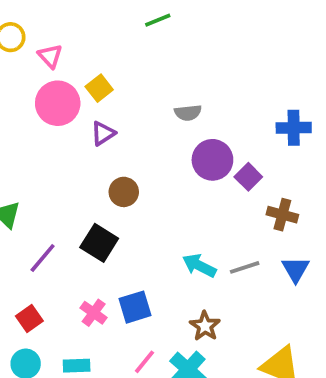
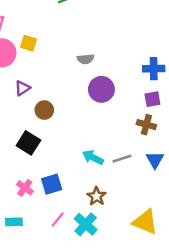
yellow square: (99, 88) -> (28, 43), turned -35
purple triangle: (103, 133) -> (22, 88), moved
purple square: (248, 177) -> (152, 99), moved, turned 35

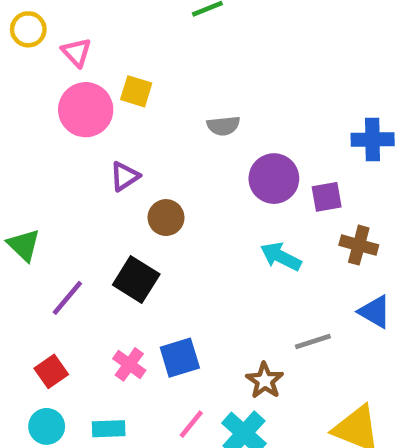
gray semicircle: (86, 59) -> (223, 126), moved
purple square: (152, 99) -> (327, 197), moved
cyan arrow: (93, 157) -> (281, 257), moved
gray line: (122, 159) -> (313, 341), moved
blue triangle: (155, 160) -> (375, 312), turned -30

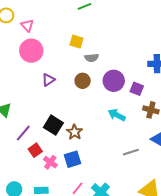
yellow square: (136, 91) -> (77, 42), moved
purple square: (327, 197) -> (137, 89), turned 32
brown circle: (166, 218) -> (83, 81), moved
red square: (51, 371) -> (35, 150), moved
brown star: (265, 381) -> (75, 132), moved

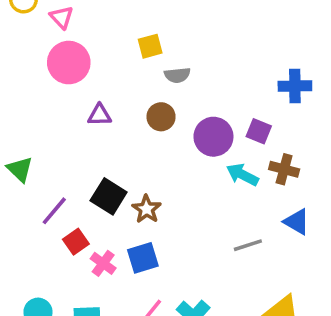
yellow square: (77, 42) -> (150, 46), turned -32
purple triangle: (48, 80) -> (100, 115), turned 32
purple circle: (114, 81) -> (213, 137), moved
cyan arrow: (117, 115) -> (242, 175), moved

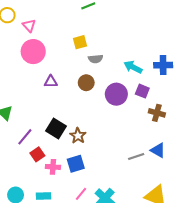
cyan arrow: (242, 175) -> (133, 67), moved
blue triangle: (297, 222) -> (158, 150), moved
pink cross: (103, 263) -> (53, 167), turned -32

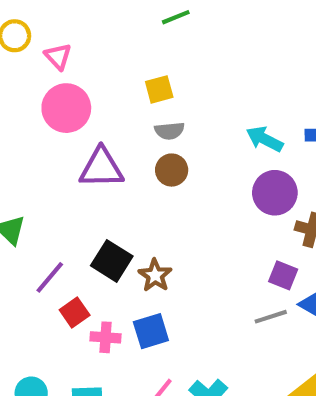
gray semicircle: (96, 59) -> (170, 131), moved
purple triangle: (51, 82) -> (101, 168), size x1.6
purple square: (142, 91) -> (283, 275), moved
purple circle: (116, 94) -> (275, 193), moved

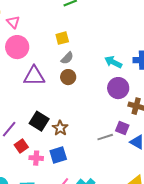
gray semicircle: (170, 131) -> (67, 58), turned -40
gray line: (271, 317) -> (105, 137), moved

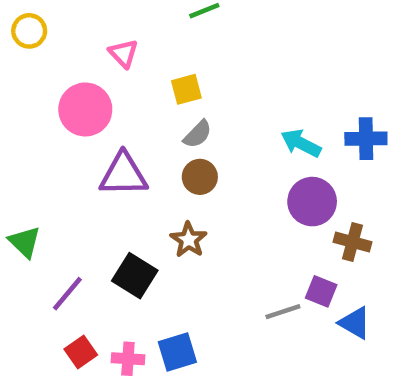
pink triangle: (13, 22) -> (123, 53), moved
brown star: (60, 128) -> (189, 240), moved
red square: (21, 146) -> (81, 352), moved

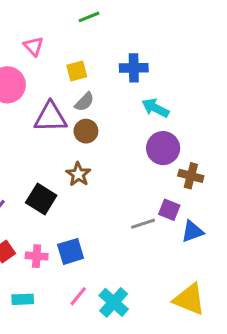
blue cross: (366, 139) -> (134, 68), moved
purple triangle: (123, 175) -> (50, 117), moved
blue triangle: (355, 323) -> (192, 231), turned -50

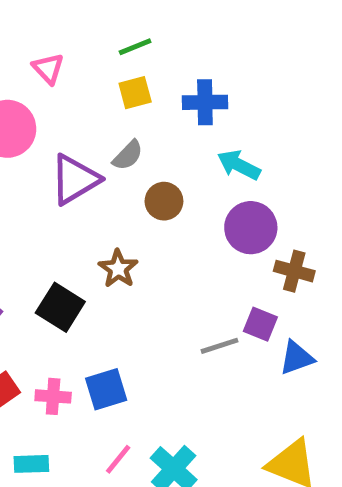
green line: (89, 17) -> (135, 47), moved
yellow square: (77, 71) -> (135, 93), moved
purple triangle: (50, 117) -> (75, 179), turned -30
brown circle: (86, 131) -> (164, 201), moved

